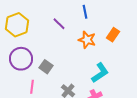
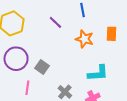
orange rectangle: (113, 35) -> (111, 34), turned -32
cyan L-shape: (100, 73) -> (98, 73), turned 30

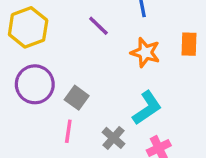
cyan L-shape: (98, 73) -> (147, 108), moved, turned -30
pink line: (27, 88) -> (68, 131), moved

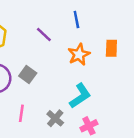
orange star: (145, 52) -> (79, 55), turned 30
gray square: (77, 98) -> (28, 75), moved

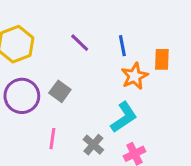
blue line: (76, 20) -> (122, 46), moved
orange star: (79, 55) -> (135, 76), moved

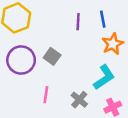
purple line: (80, 43) -> (78, 22), moved, turned 49

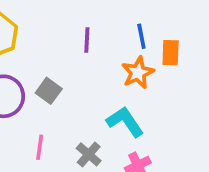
blue line: (103, 19) -> (141, 36), moved
cyan L-shape: (104, 77) -> (125, 122), turned -90

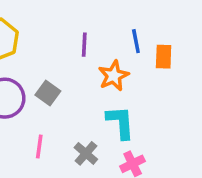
orange star: (138, 73) -> (114, 76), moved
cyan L-shape: (125, 122) -> (120, 122), turned 30

